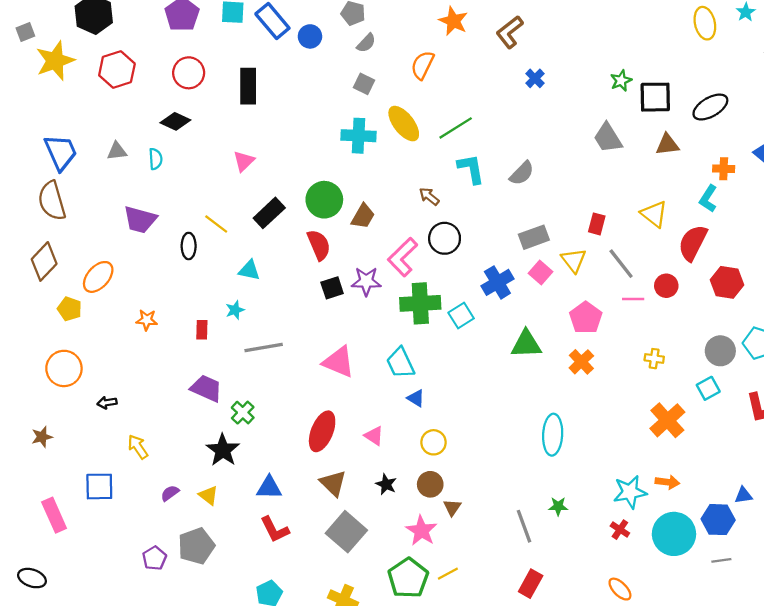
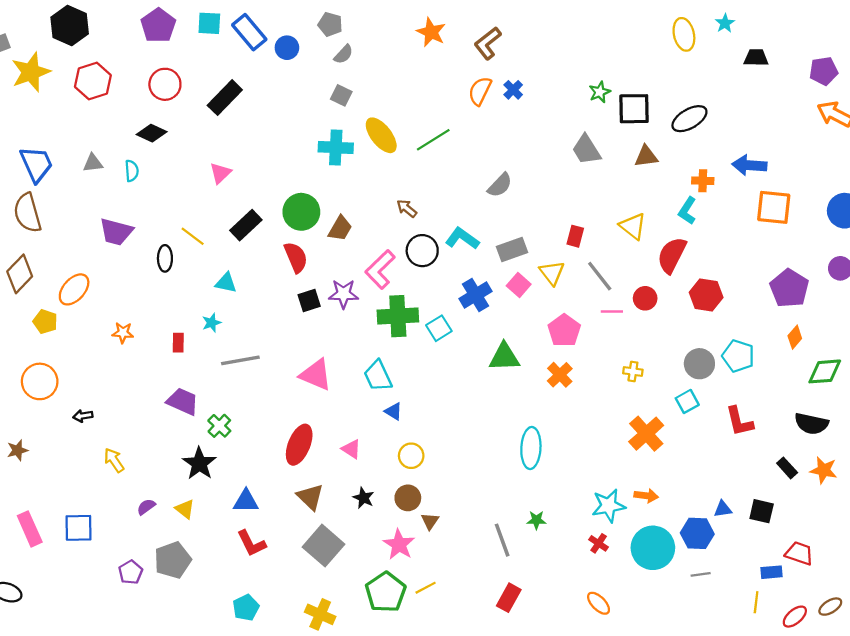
orange semicircle: (422, 65) -> (480, 91), moved
black rectangle: (248, 86) -> (225, 98), turned 44
cyan L-shape: (471, 169) -> (462, 238), moved, turned -44
blue square: (99, 486) -> (78, 528), moved

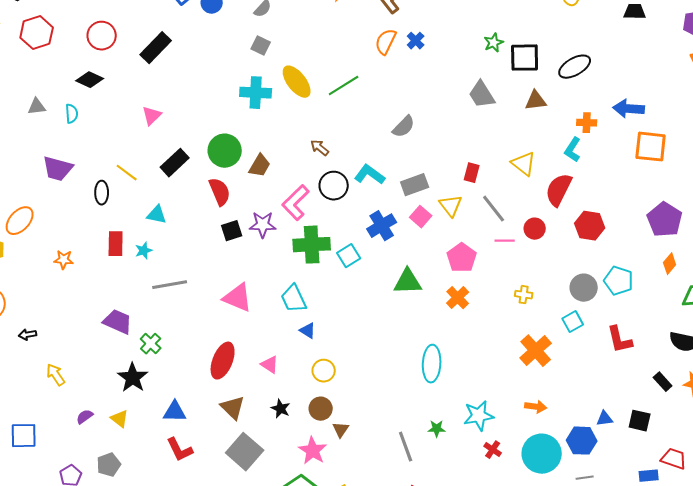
red rectangle: (178, 343) -> (116, 244), moved, size x1.4
cyan star: (609, 506) -> (479, 416), moved
gray pentagon: (173, 560) -> (109, 465), size x0.7

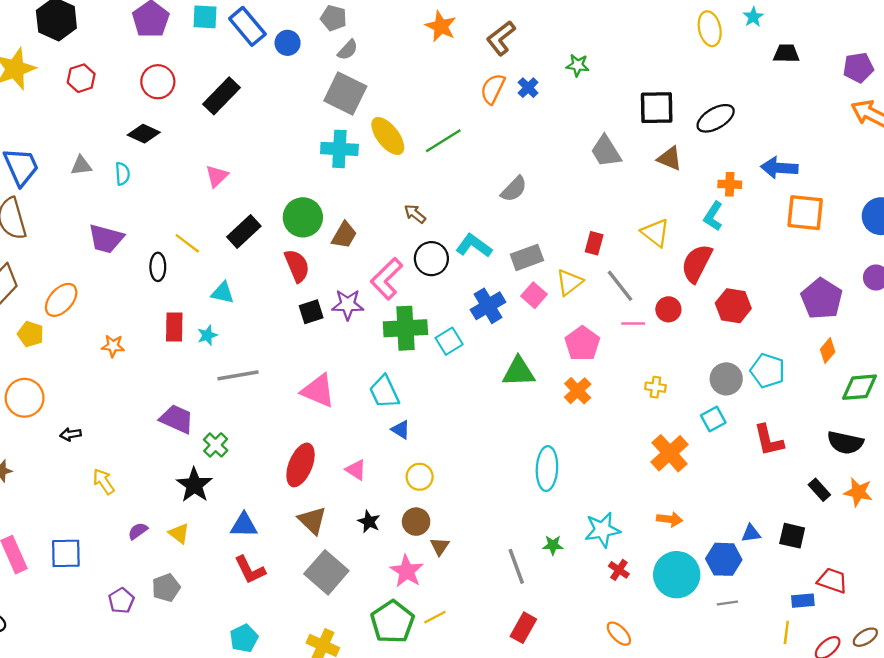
red hexagon: (37, 33) -> (81, 78), size x0.7
green star: (494, 43) -> (578, 65), moved, turned 30
gray square: (261, 46) -> (345, 94), size x1.8
brown triangle: (536, 101) -> (670, 158), turned 30
yellow triangle: (451, 206) -> (569, 282), turned 30

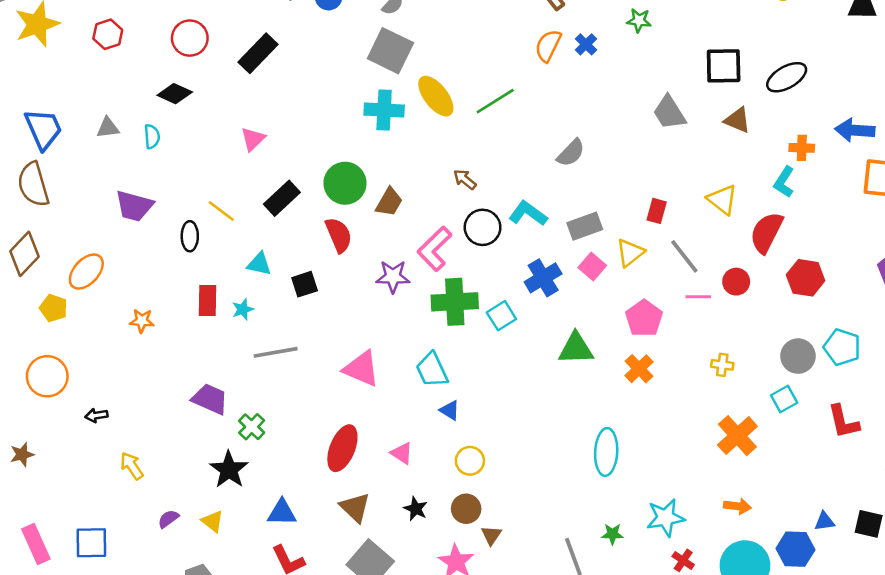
black square: (311, 312) -> (305, 284), moved

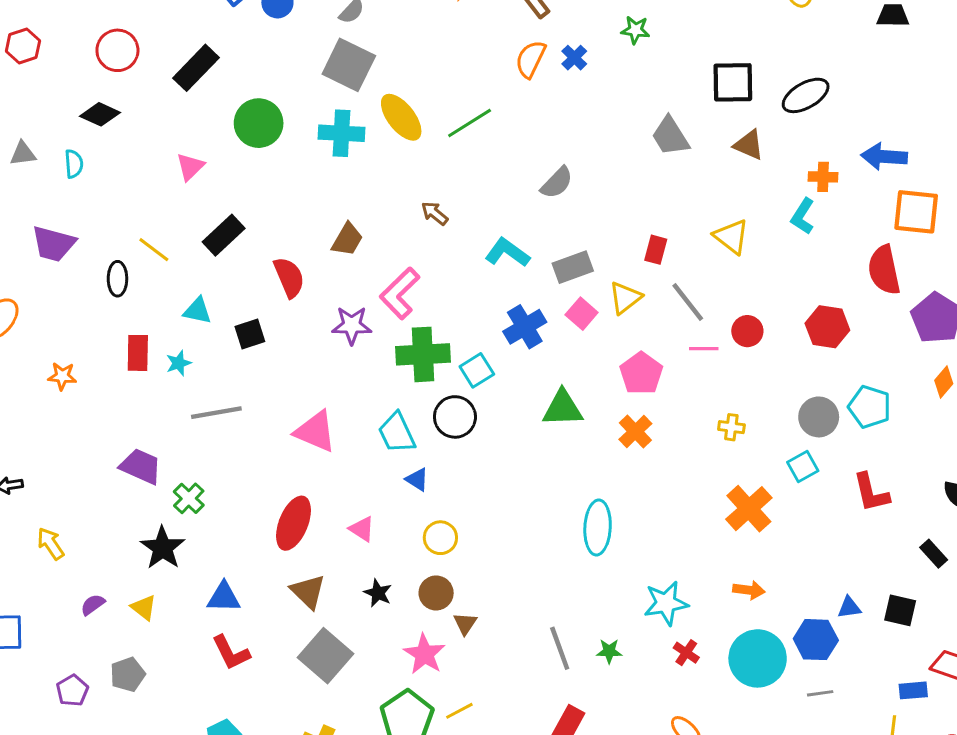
green circle: (345, 183) -> (259, 123), moved
black circle: (483, 227) -> (455, 417), moved
red semicircle: (766, 232) -> (884, 270), moved, turned -39
green star: (612, 534) -> (609, 651), moved

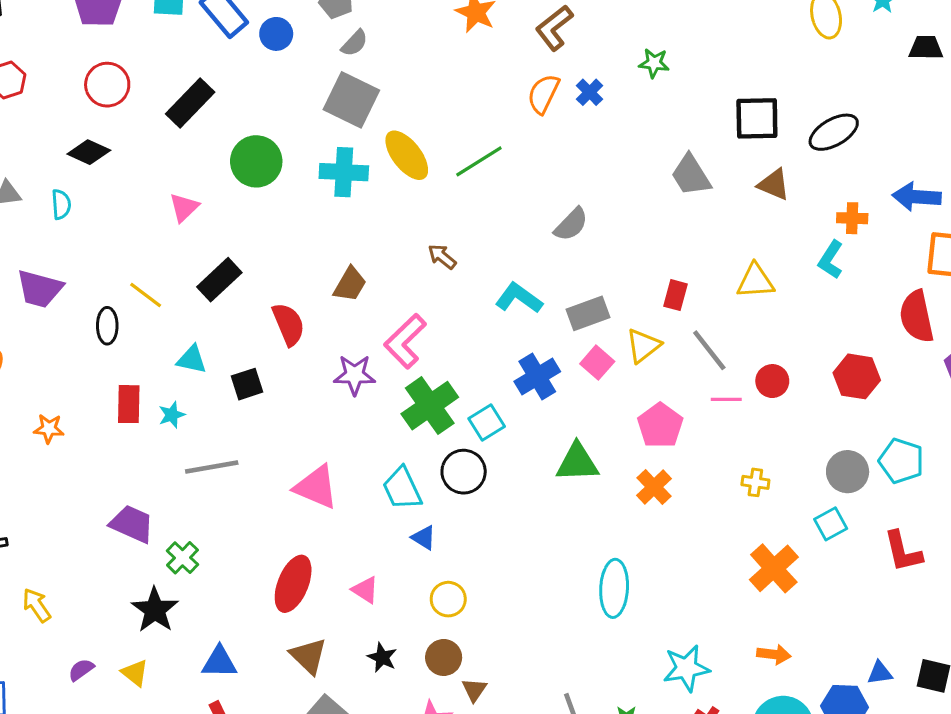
yellow triangle: (731, 237) -> (755, 281), turned -42
green cross: (423, 354) -> (430, 406), turned -32

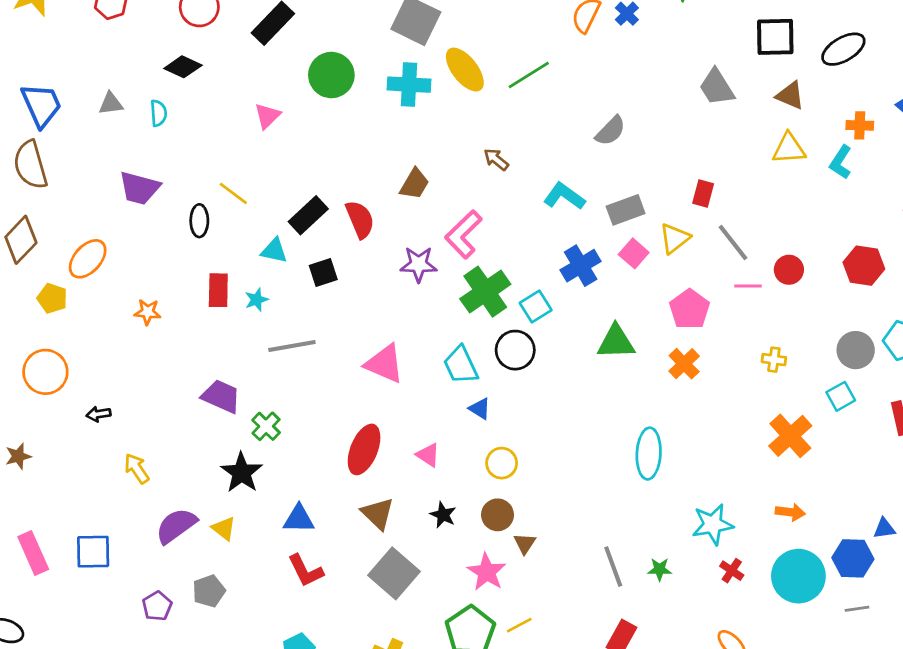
black rectangle: (219, 280) -> (308, 215), moved
yellow triangle: (755, 281) -> (789, 149), moved
purple semicircle: (81, 670) -> (176, 526), size x1.8

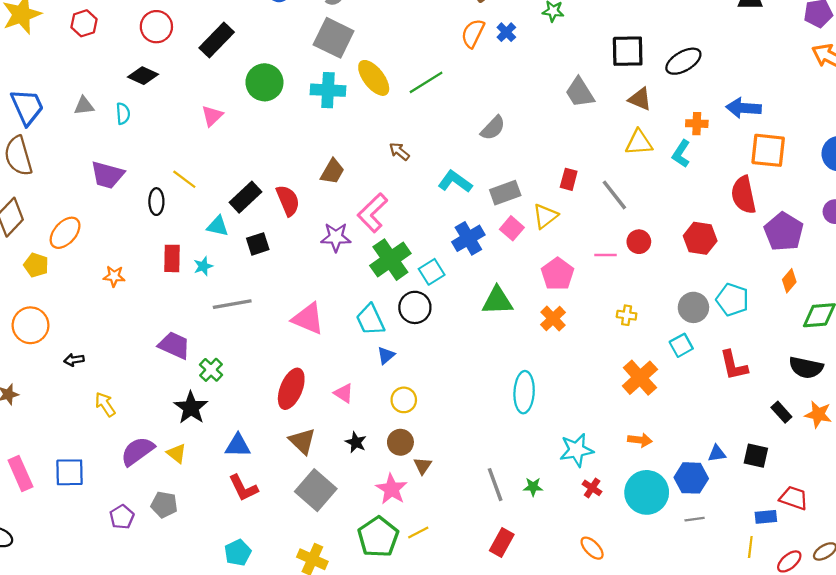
gray line: (733, 242) -> (614, 195), moved
blue triangle: (480, 409) -> (386, 355), turned 48
gray pentagon: (209, 591) -> (164, 505), turned 30

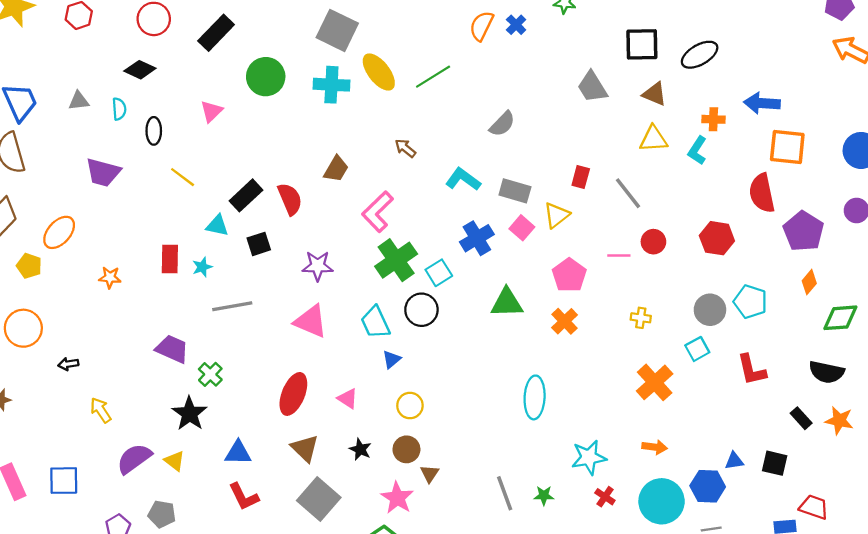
gray rectangle: (505, 193) -> (515, 191), turned 36
black ellipse: (156, 202) -> (154, 131), moved
purple star: (336, 237) -> (318, 266), moved

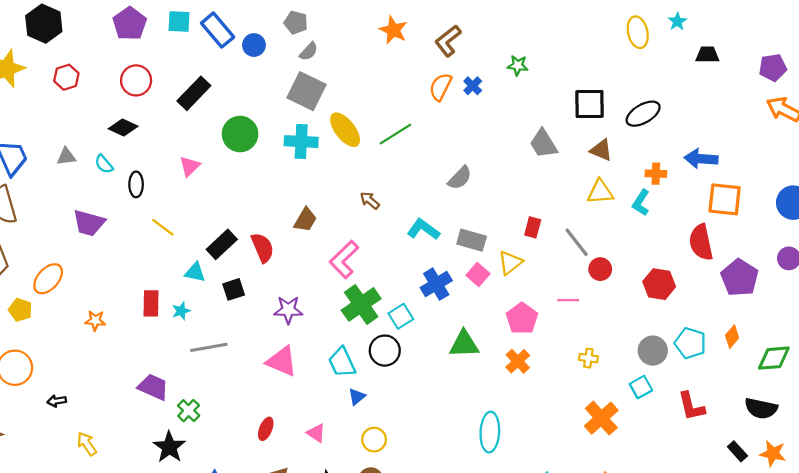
cyan semicircle: (119, 109) -> (104, 164), turned 144
red circle: (653, 242) -> (600, 269), moved
orange diamond: (809, 282) -> (732, 337), moved
red ellipse: (293, 394) -> (266, 429), size x0.6

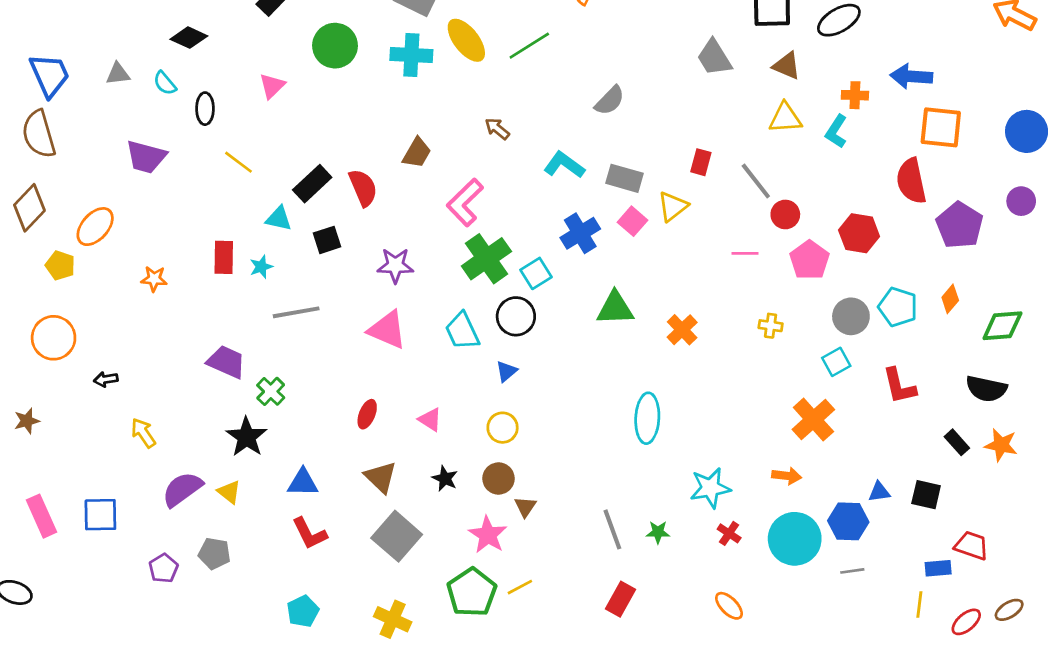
pink pentagon: (522, 318) -> (809, 260), moved
blue triangle: (357, 397) -> (507, 371), moved
orange cross: (601, 418) -> (813, 420), moved

